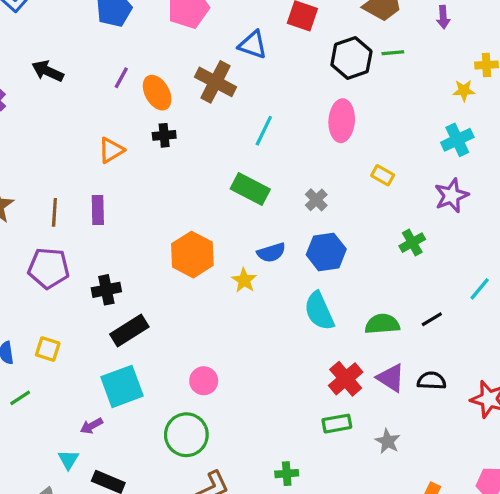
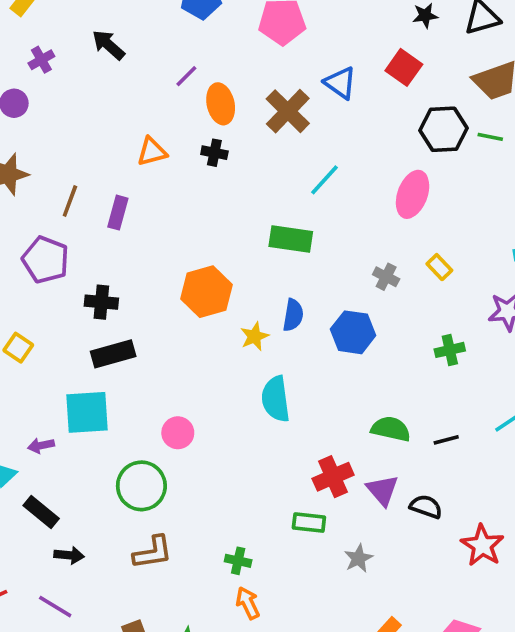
green rectangle: (250, 189) -> (291, 239), turned -36
gray cross: (316, 200) -> (386, 277), moved, turned -35
blue semicircle: (271, 253) -> (293, 315), turned -80
cyan semicircle: (319, 311) -> (276, 399), moved

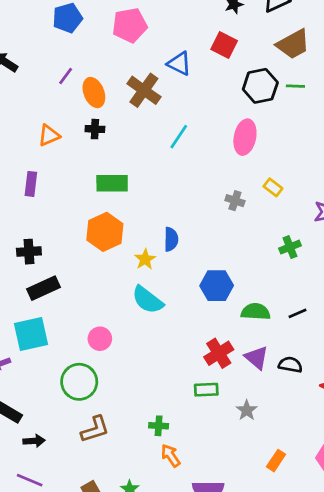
green rectangle: (291, 239) -> (112, 183), moved
blue hexagon: (353, 332) -> (217, 286), moved
cyan semicircle: (276, 399) -> (148, 300), moved, turned -36

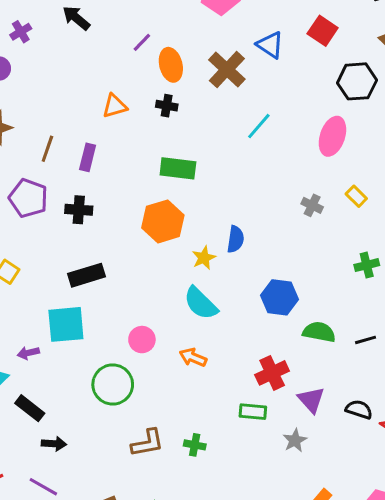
black cross: (29, 252) -> (79, 210), moved
purple triangle: (257, 358) -> (311, 400), moved
black semicircle: (290, 365) -> (359, 409), moved
brown L-shape: (95, 429) -> (147, 443), moved
orange arrow: (171, 456) -> (193, 357), moved, turned -40

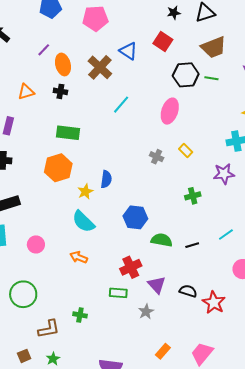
pink circle: (142, 340) -> (36, 244), moved
green circle: (113, 385) -> (23, 294), moved
brown L-shape: (147, 443) -> (49, 329), moved

